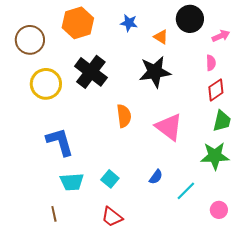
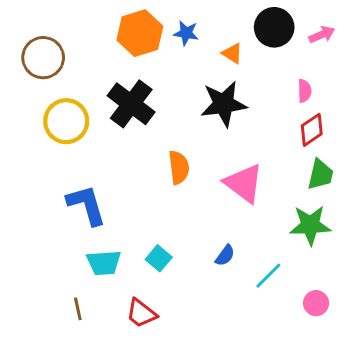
orange hexagon: (78, 23) -> (140, 33), moved
pink arrow: (221, 36) -> (322, 35), moved
red trapezoid: (112, 217) -> (141, 313), moved

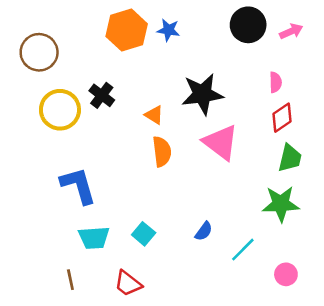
orange triangle: (232, 53) -> (154, 115), moved
black cross: (131, 104) -> (102, 95), moved, size x0.6
pink triangle: (244, 183) -> (221, 142), moved

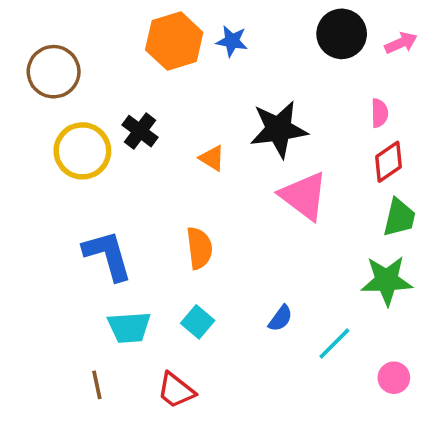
orange semicircle: (162, 152) -> (199, 248), moved

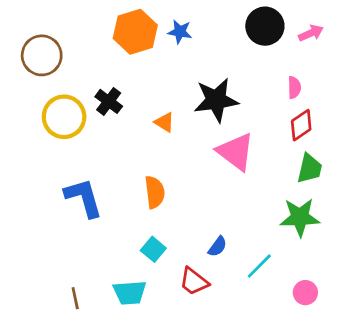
cyan trapezoid: (129, 327) -> (130, 293), moved
red trapezoid: (176, 390) -> (194, 281), moved

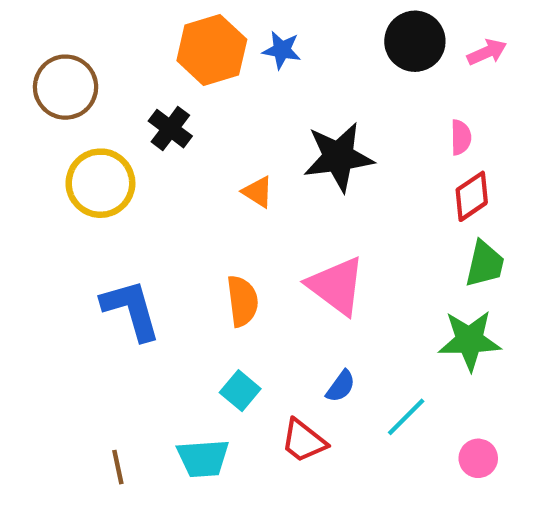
black cross: (109, 101) -> (170, 129), moved
pink triangle: (236, 152) -> (336, 286), moved

